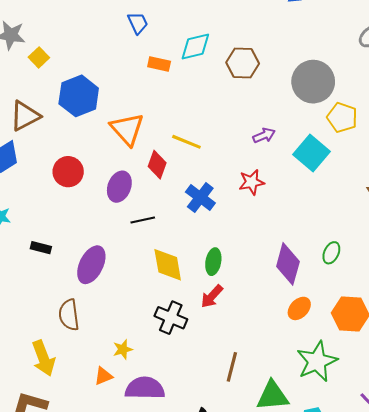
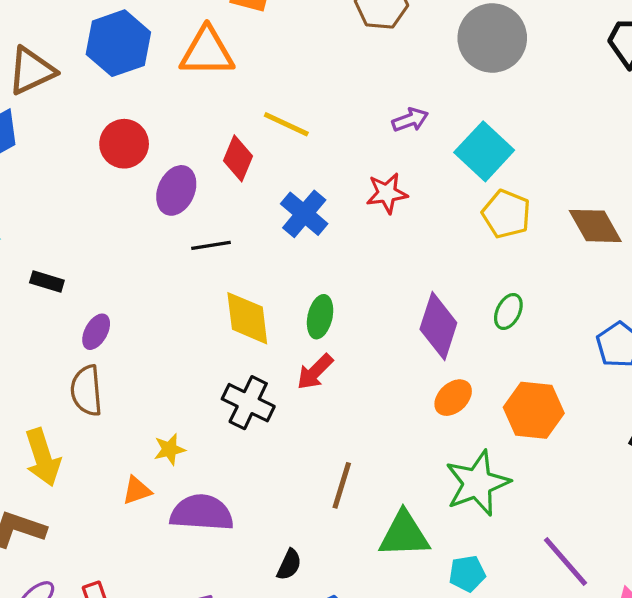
yellow pentagon: (342, 117) -> (506, 214), moved
orange triangle: (127, 129) -> (207, 52), moved, turned -51
red circle: (68, 172) -> (124, 144), moved
purple ellipse: (91, 265) -> (96, 332), moved, size x0.6

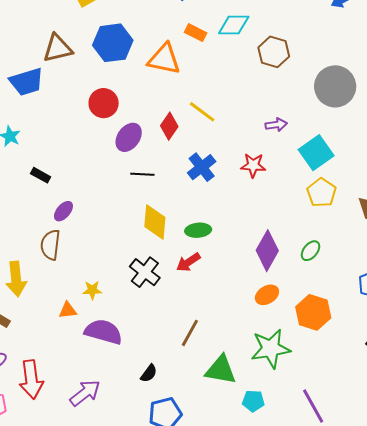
green ellipse: (320, 317) -> (198, 230), turned 60

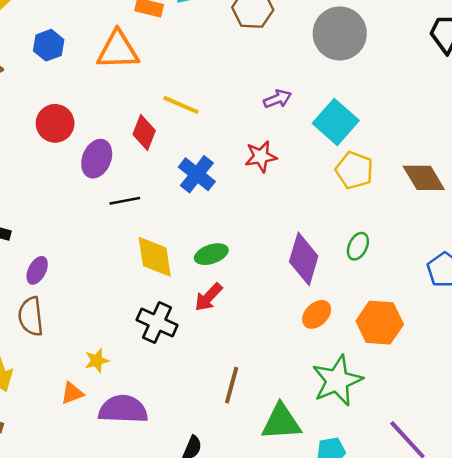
blue hexagon: (113, 43) -> (49, 45), size x0.6

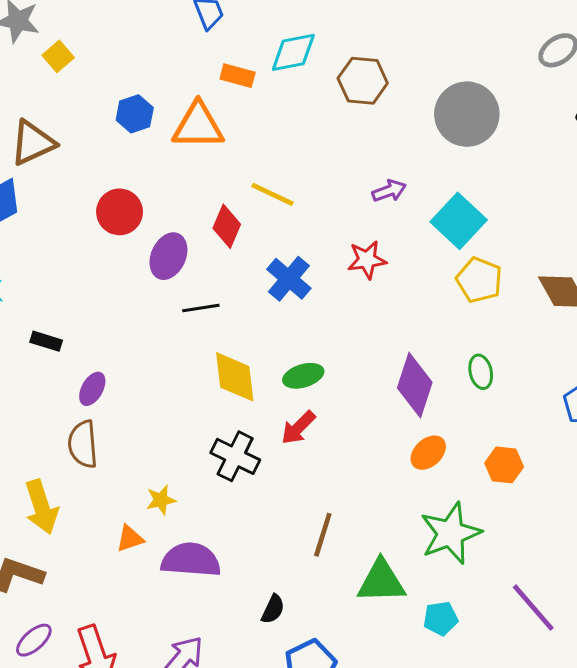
blue hexagon: (49, 45) -> (135, 114), moved
green ellipse: (358, 246) -> (481, 372), turned -40
orange hexagon: (380, 323) -> (504, 465), size x0.7

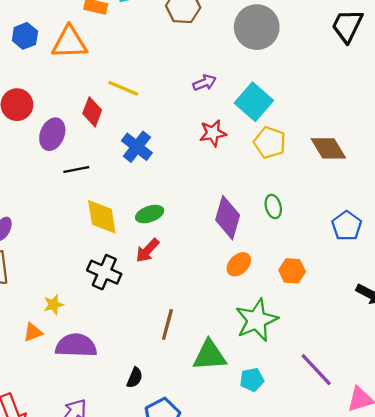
red star: (367, 260) -> (213, 133), moved

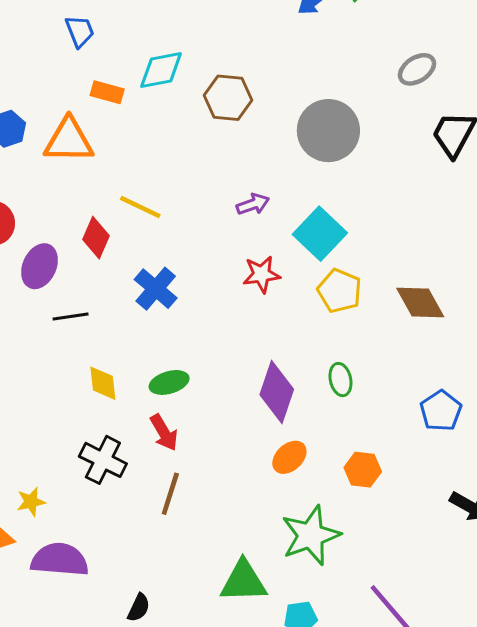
yellow diamond: (102, 217) -> (103, 383), size x0.7
red arrow: (147, 250) -> (164, 433), turned -76
brown line: (167, 324) -> (170, 494), moved

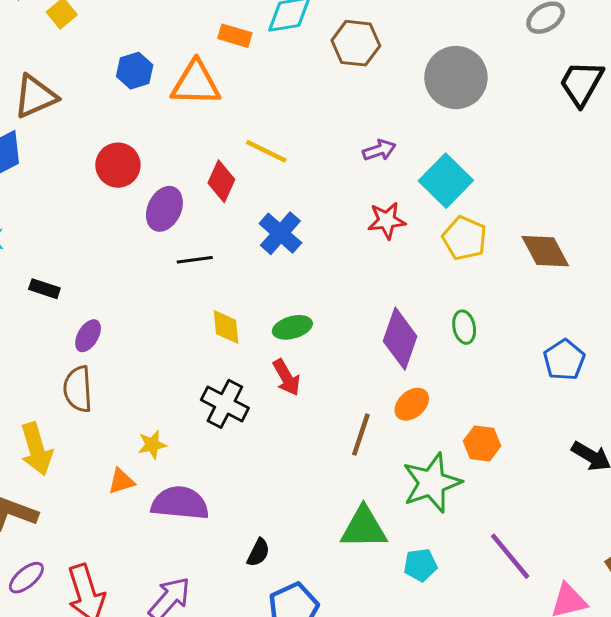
orange hexagon: (363, 470) -> (482, 443), moved
brown line: (170, 494) -> (361, 435), moved

